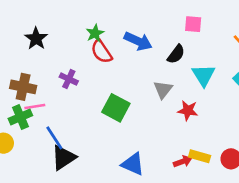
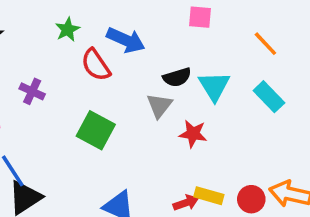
red semicircle: (102, 52) -> (96, 65), moved
black semicircle: (176, 54) -> (177, 77), moved, turned 36

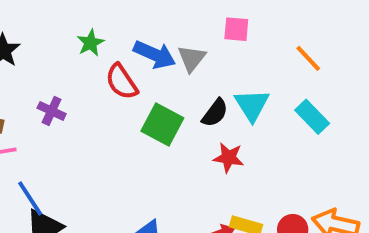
black semicircle: (177, 77) -> (215, 113), moved, turned -36
gray triangle: (159, 106) -> (192, 58), moved
green square: (96, 130) -> (162, 125), moved

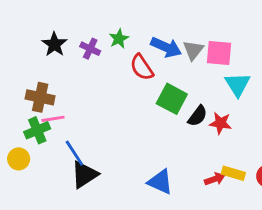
pink square: (236, 29) -> (219, 53), moved, size x1.4
purple cross: (52, 111) -> (90, 49), moved
black semicircle: (215, 113) -> (198, 116), moved

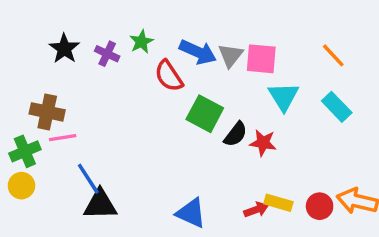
green cross: (37, 130) -> (25, 151), moved
black triangle: (84, 175) -> (100, 204), turned 32

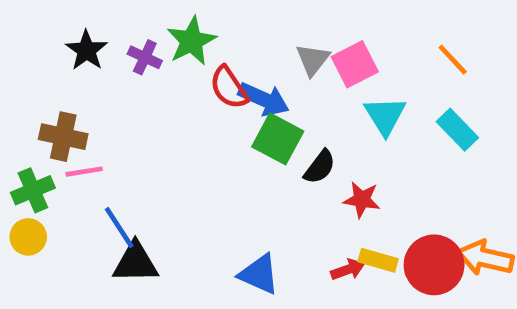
green star: (141, 42) -> (191, 41), size x1.5
blue arrow: (198, 52) -> (264, 99), moved
pink square: (261, 59) -> (355, 64), turned -32
red star: (263, 143) -> (362, 200), moved
red circle: (320, 206) -> (434, 265), size x1.6

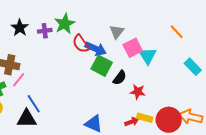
purple cross: (145, 57) -> (45, 31), turned -32
pink square: (355, 64) -> (133, 48), moved
cyan rectangle: (457, 130) -> (193, 67), moved
pink line: (84, 172) -> (19, 80), turned -42
black triangle: (135, 263) -> (27, 119), moved

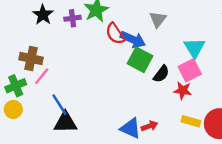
pink square: (133, 48) -> (190, 70), moved
black triangle: (27, 119) -> (65, 122), moved
red arrow: (132, 122) -> (149, 126), moved

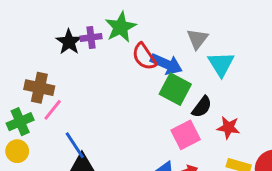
black star: (43, 15) -> (69, 42), moved
cyan triangle: (194, 48) -> (221, 64), moved
pink square: (190, 70) -> (186, 135), moved

